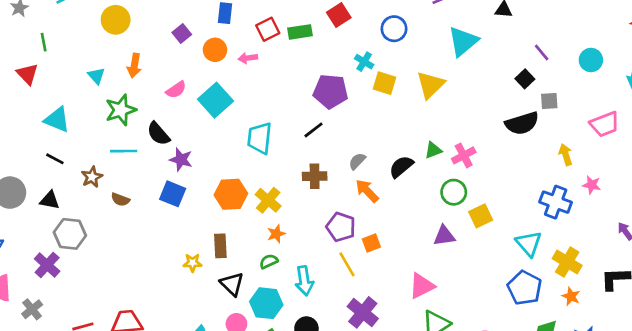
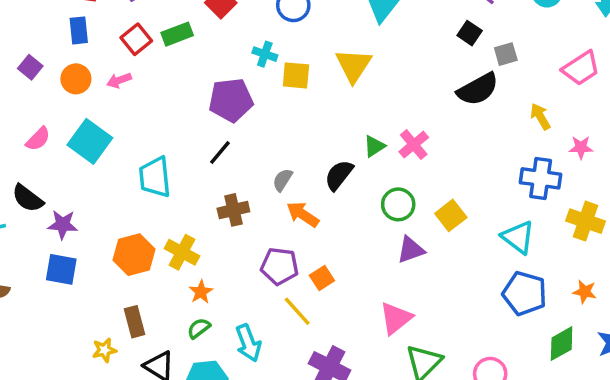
green circle: (454, 192) -> (398, 204), moved
yellow cross: (567, 262) -> (585, 221), moved

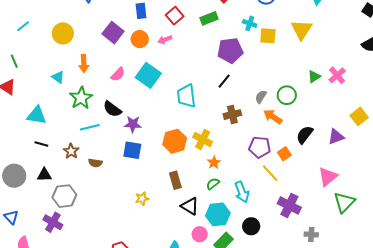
green rectangle: (177, 34) -> (209, 18), moved
purple square: (30, 67) -> (113, 33), size x1.5
black semicircle: (339, 175) -> (305, 135), moved
green circle: (398, 204) -> (287, 95), moved
yellow star: (104, 350) -> (142, 199), moved

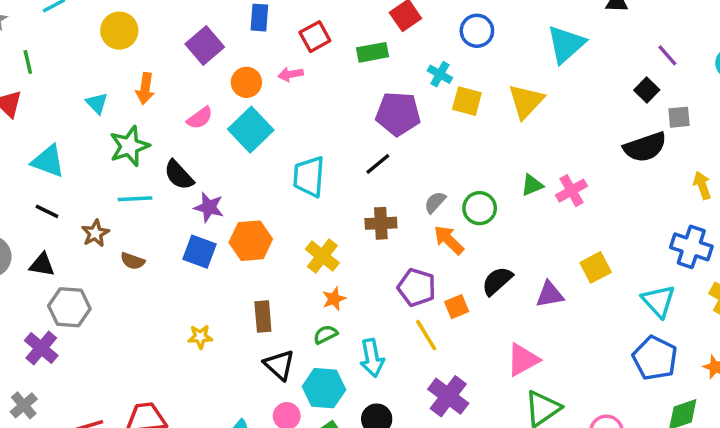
orange circle: (140, 39) -> (246, 82), moved
orange hexagon: (175, 141) -> (251, 241), moved

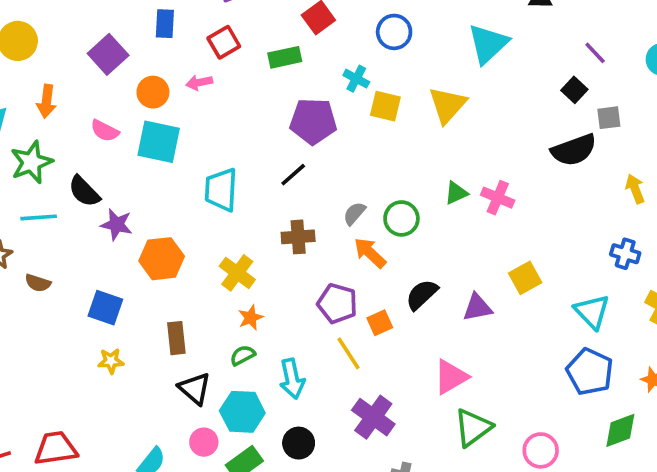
pink semicircle: (200, 118) -> (105, 131), turned 64
cyan square: (251, 130) -> (159, 142), turned -33
pink cross: (571, 191) -> (498, 198), turned -36
blue cross: (691, 247) -> (625, 254), size x0.7
blue square: (199, 252) -> (105, 308), moved

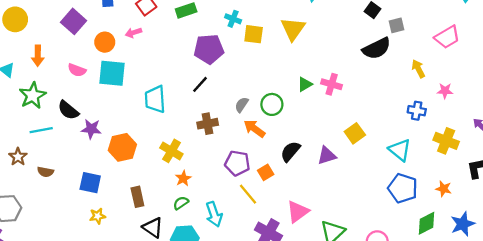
pink triangle: (451, 377) -> (298, 212), moved

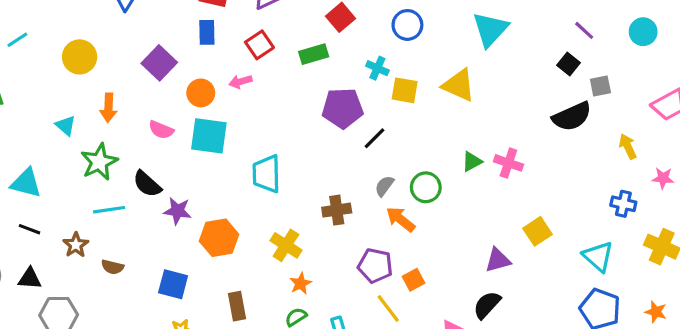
yellow triangle: (293, 29) -> (459, 85), turned -44
black line: (200, 84) -> (375, 138), moved
black semicircle: (290, 151) -> (487, 305), moved

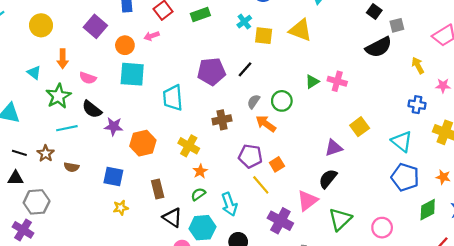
cyan cross: (377, 68) -> (244, 22), turned 32
purple pentagon: (343, 108) -> (211, 71), moved
pink semicircle: (161, 130) -> (88, 78), moved
black line: (29, 229) -> (19, 153), moved

